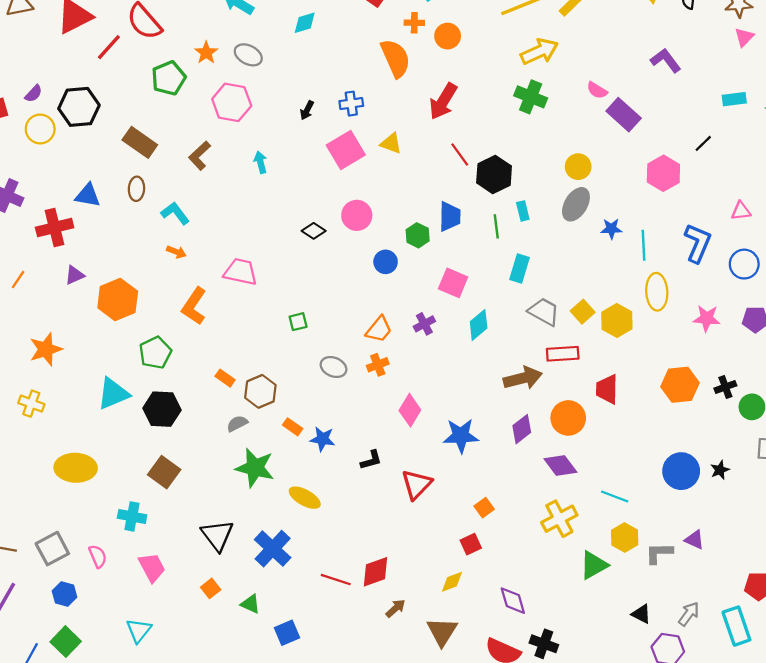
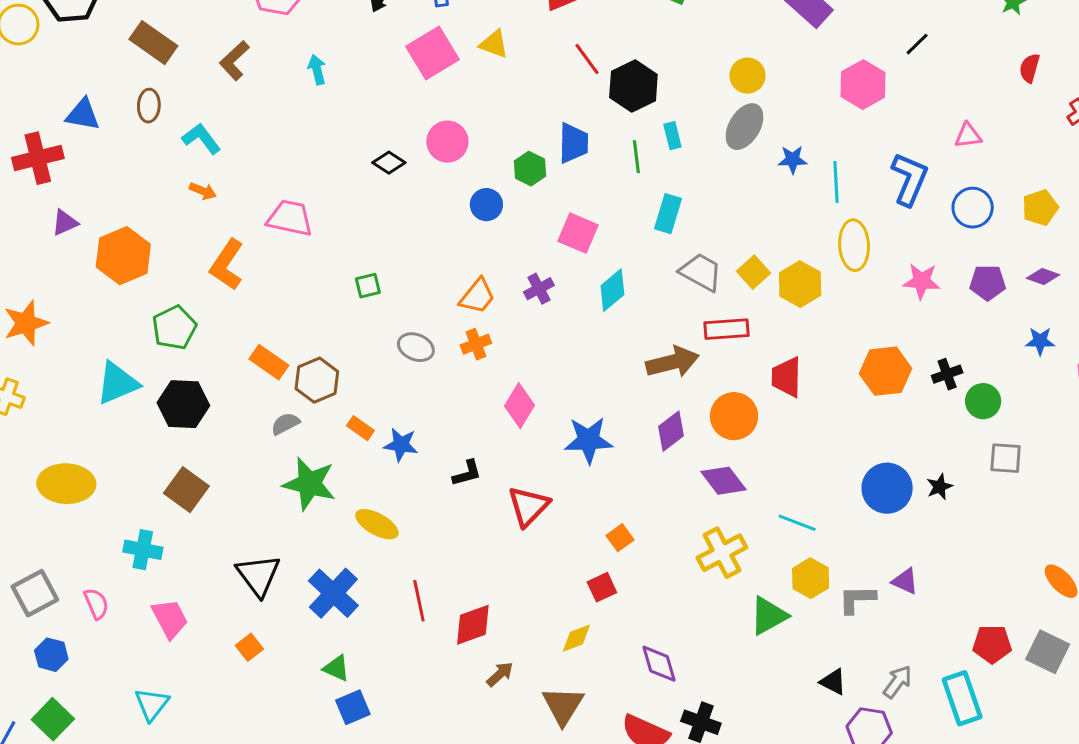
orange rectangle: (225, 378) -> (269, 362), size x1.4
red line: (336, 580) -> (419, 601), moved, turned 60
green triangle: (250, 604) -> (336, 668), moved

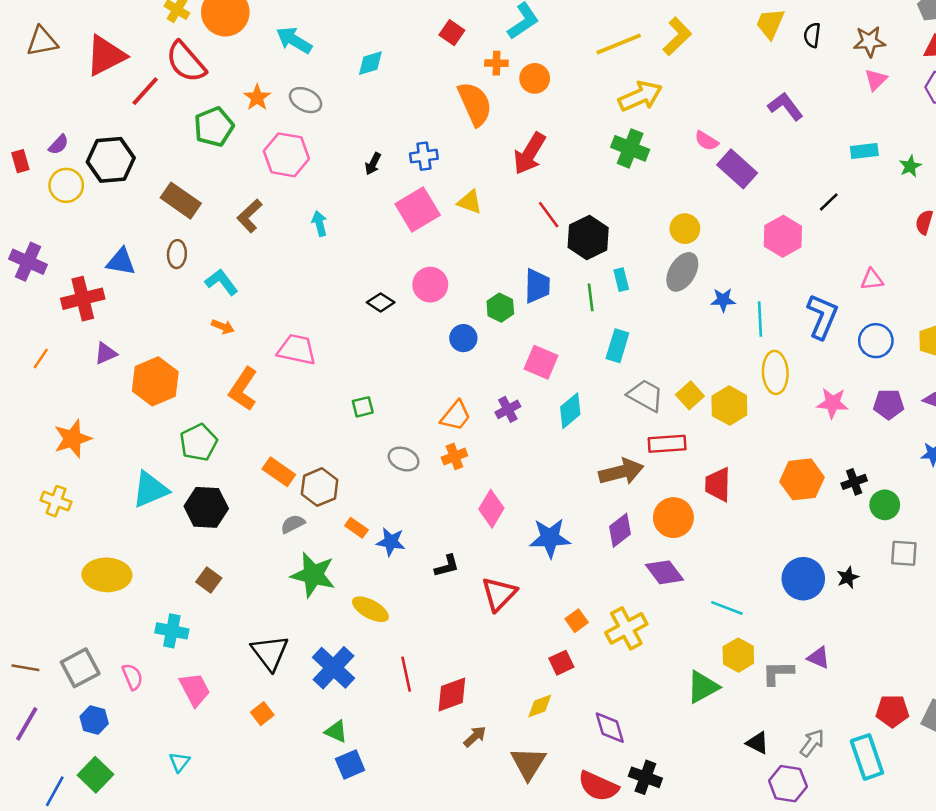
brown square: (186, 490) -> (209, 580), size x0.7
yellow cross: (722, 553) -> (626, 628), moved
cyan triangle: (152, 704) -> (179, 762), size x0.7

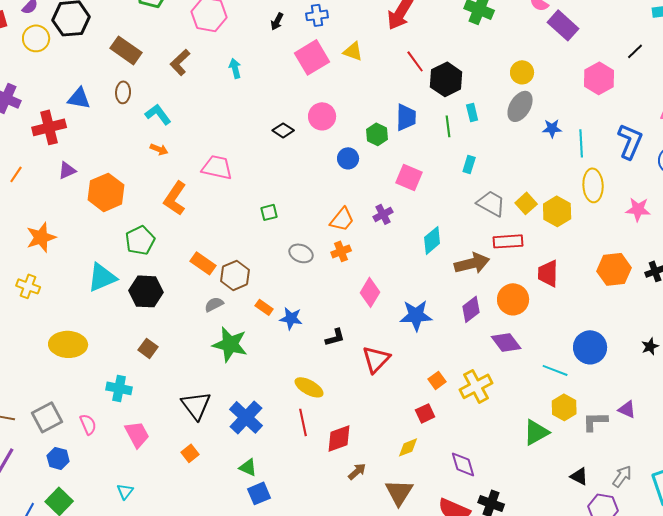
cyan rectangle: (617, 346) -> (469, 164), size x0.7
cyan diamond: (570, 411) -> (432, 240), moved
blue circle: (803, 579) -> (590, 347), moved
yellow ellipse: (370, 609) -> (309, 387), moved

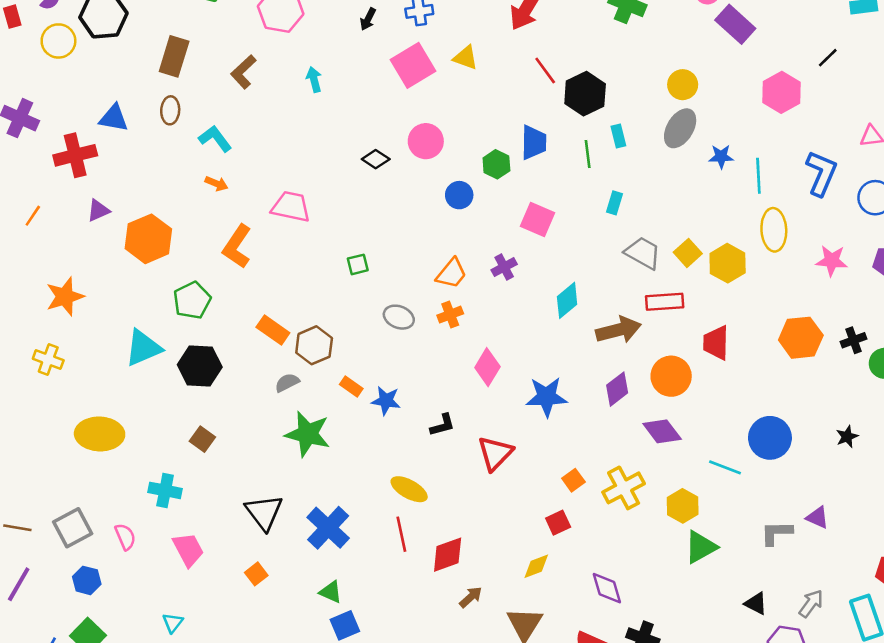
brown rectangle: (126, 50) -> (174, 56), turned 72
yellow hexagon: (564, 407) -> (683, 506), moved

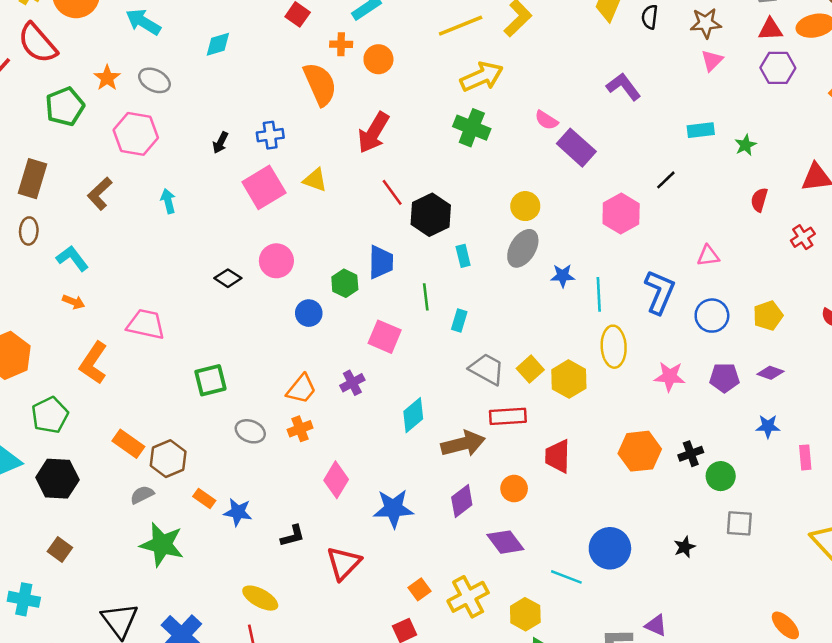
green line: (588, 154) -> (426, 297), moved
green square: (358, 264) -> (210, 380), size x1.5
orange circle: (671, 376) -> (514, 489), size x0.7

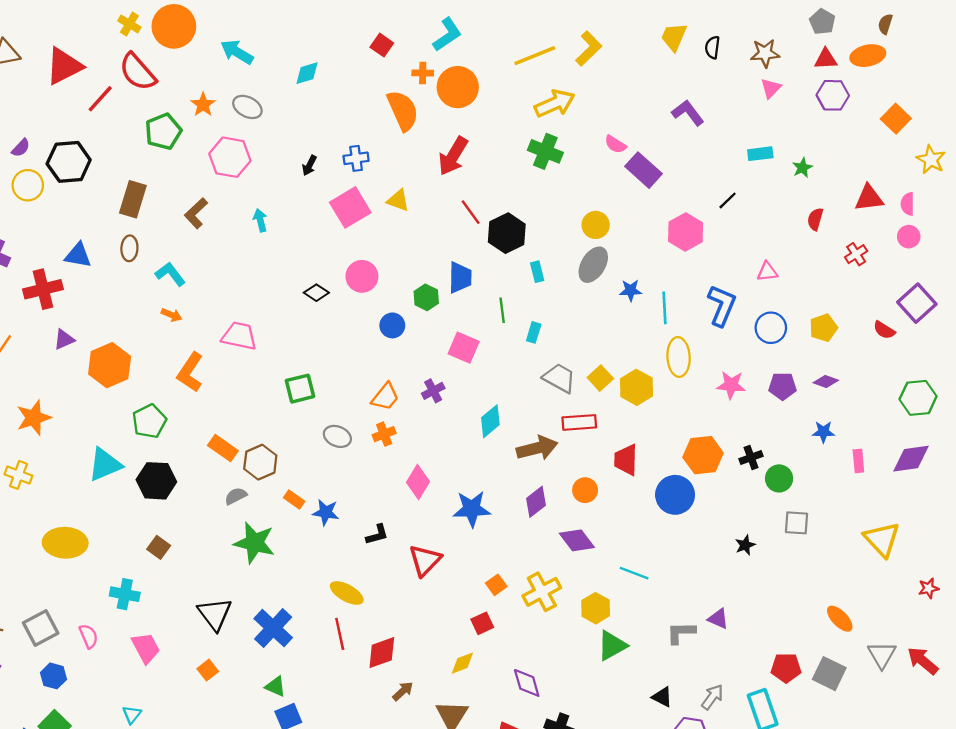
orange circle: (378, 59) -> (458, 87), size x1.5
blue circle: (610, 548) -> (675, 495), moved

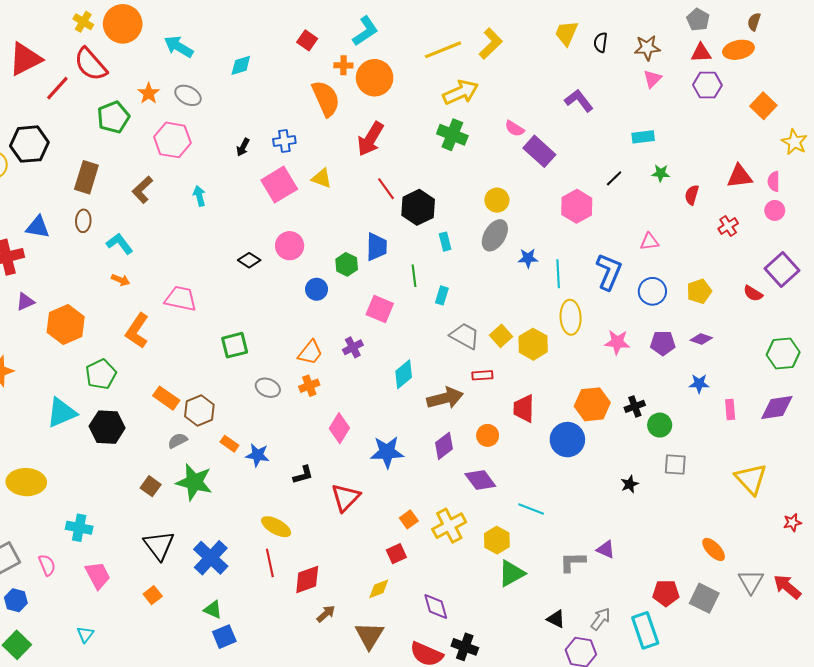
green star: (802, 168) -> (661, 173), moved, turned 30
red rectangle: (579, 422) -> (482, 375), size x0.7
brown square: (159, 547) -> (151, 486), moved

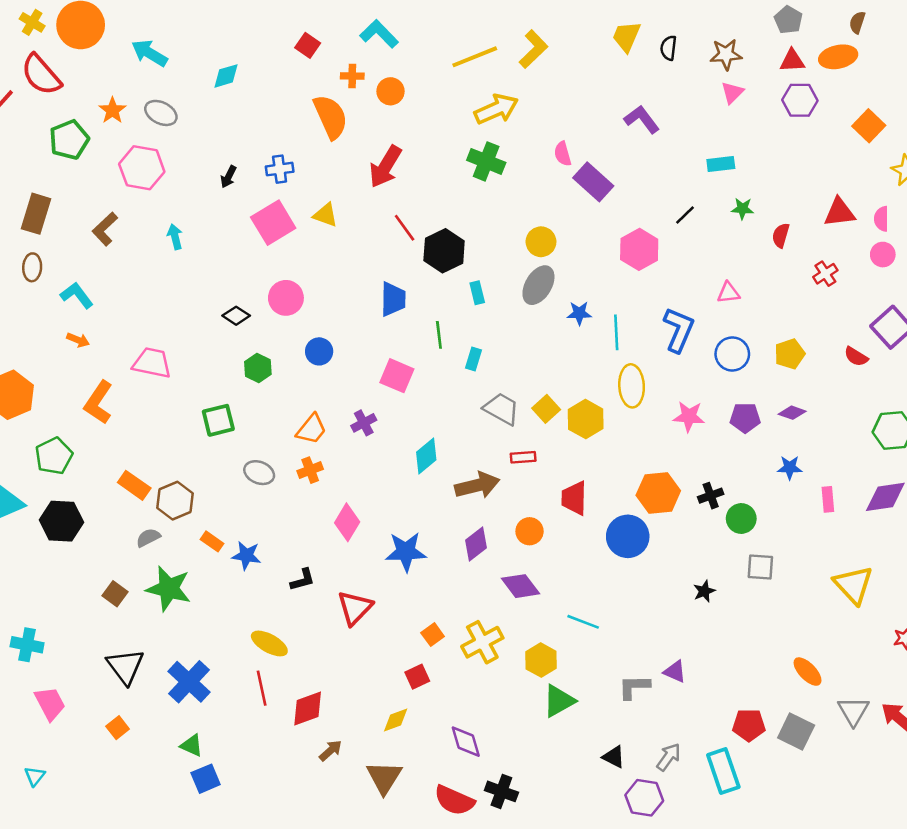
cyan L-shape: (365, 31) -> (379, 34), turned -100
orange circle: (375, 78) -> (391, 91), size x0.6
pink semicircle: (515, 129) -> (563, 154), turned 42
green hexagon: (347, 264) -> (258, 368), moved

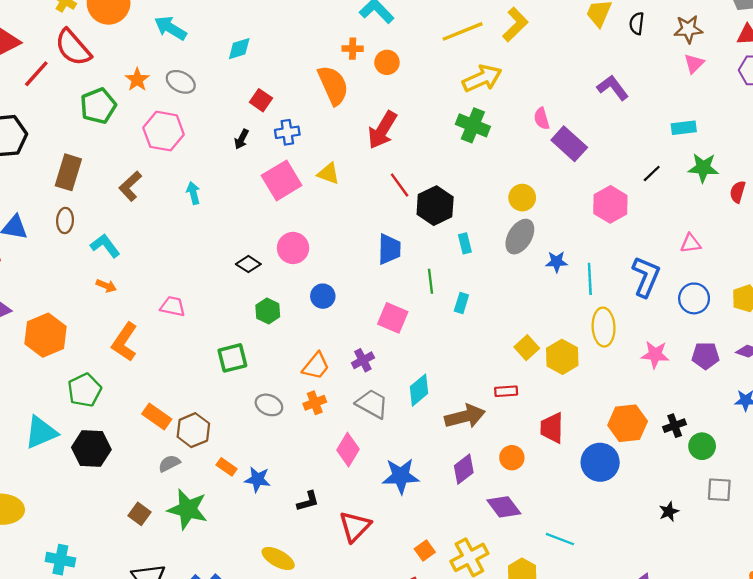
red square: (308, 45) -> (261, 100), moved
green star: (742, 209) -> (703, 168), size x1.5
pink trapezoid: (152, 363) -> (173, 306), size x0.7
gray trapezoid: (501, 409) -> (372, 404), moved

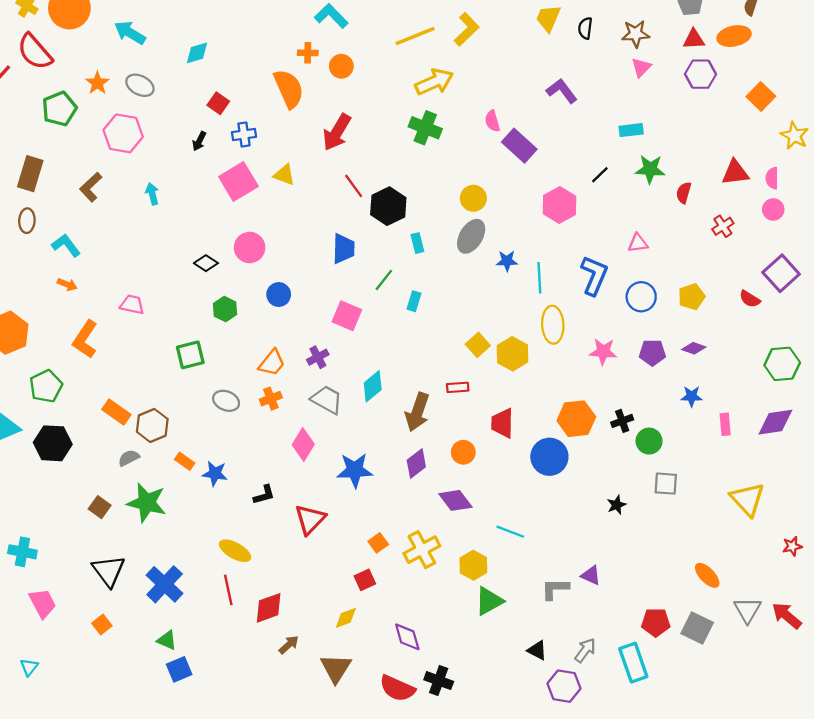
green line: (431, 281) -> (384, 280), turned 45
brown arrow: (465, 416) -> (417, 412), turned 123

